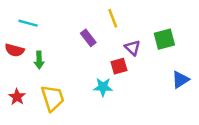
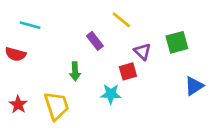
yellow line: (113, 18) -> (121, 20), turned -30
green arrow: (39, 60) -> (75, 71), moved

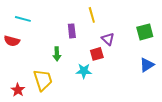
yellow line: (121, 20) -> (92, 15), turned 35
purple rectangle: (95, 41) -> (72, 31), turned 32
green square: (177, 42) -> (145, 32), moved
red star: (18, 104) -> (18, 90), moved

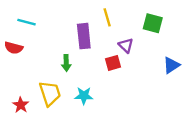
purple rectangle: (72, 31) -> (84, 36), size x1.5
green square: (145, 32) -> (153, 23), moved, turned 30
blue triangle: (147, 65) -> (171, 65), moved
cyan star: (84, 71) -> (84, 96), moved

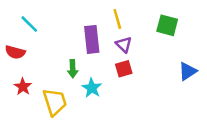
cyan line: (27, 22) -> (29, 24), turned 30
purple triangle: (126, 45) -> (124, 45), moved
cyan star: (84, 96) -> (92, 88), moved, turned 30
red star: (21, 105) -> (23, 87), moved

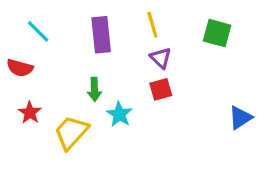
purple rectangle: (92, 39) -> (101, 35), moved
blue triangle: (188, 71) -> (240, 118), moved
yellow trapezoid: (55, 102) -> (71, 132), turned -120

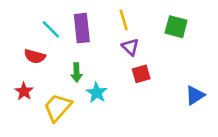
cyan line: (38, 31) -> (51, 29), moved
red semicircle: (20, 68) -> (35, 56), moved
red square: (161, 89) -> (141, 74), moved

